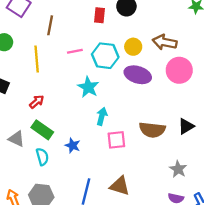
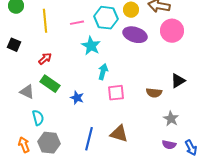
pink line: (75, 51) -> (77, 23), moved
brown semicircle: (152, 130) -> (154, 93), moved, size x0.7
cyan semicircle: (42, 157) -> (38, 118), moved

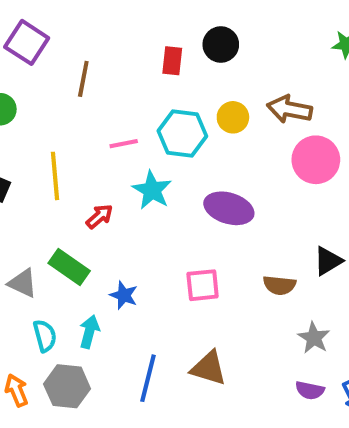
yellow line: (45, 21) -> (55, 176), moved
purple ellipse: (135, 35) -> (229, 208), moved
red arrow: (45, 59) -> (99, 216), moved
cyan arrow: (103, 72) -> (89, 332), moved

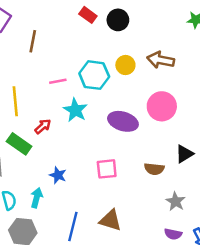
red rectangle: (172, 61) -> (88, 15), moved, turned -60
pink circle: (316, 160) -> (162, 106), moved
green rectangle: (69, 267) -> (19, 144), moved

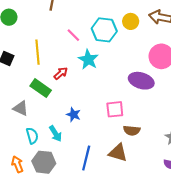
pink line: (58, 81) -> (73, 35), turned 56
purple ellipse: (123, 121) -> (141, 81), moved
brown semicircle: (154, 169) -> (132, 130), moved
cyan arrow: (37, 198) -> (55, 134), turned 133

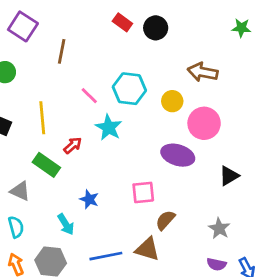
yellow circle: (131, 21) -> (172, 101), moved
brown semicircle: (132, 130) -> (165, 220), turned 126
cyan semicircle: (32, 136) -> (16, 227), moved
blue line: (86, 158) -> (106, 256), turned 65

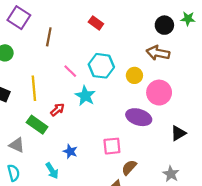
red rectangle: (122, 22) -> (96, 23), moved
black circle: (156, 28) -> (164, 25), moved

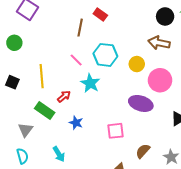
brown line: (49, 37) -> (80, 28), moved
gray triangle: (17, 145) -> (25, 130), turned 42
blue star: (70, 151) -> (76, 123), moved
brown semicircle: (129, 167) -> (143, 151), moved

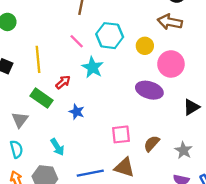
pink square: (116, 131) -> (121, 134), moved

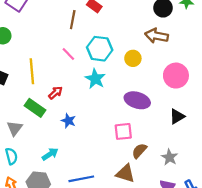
pink circle: (171, 64) -> (176, 76), moved
cyan star: (93, 67) -> (95, 79), moved
pink square: (121, 134) -> (123, 131), moved
cyan arrow: (57, 147) -> (50, 154), turned -91
brown triangle: (124, 167) -> (125, 173), moved

